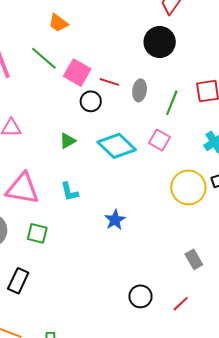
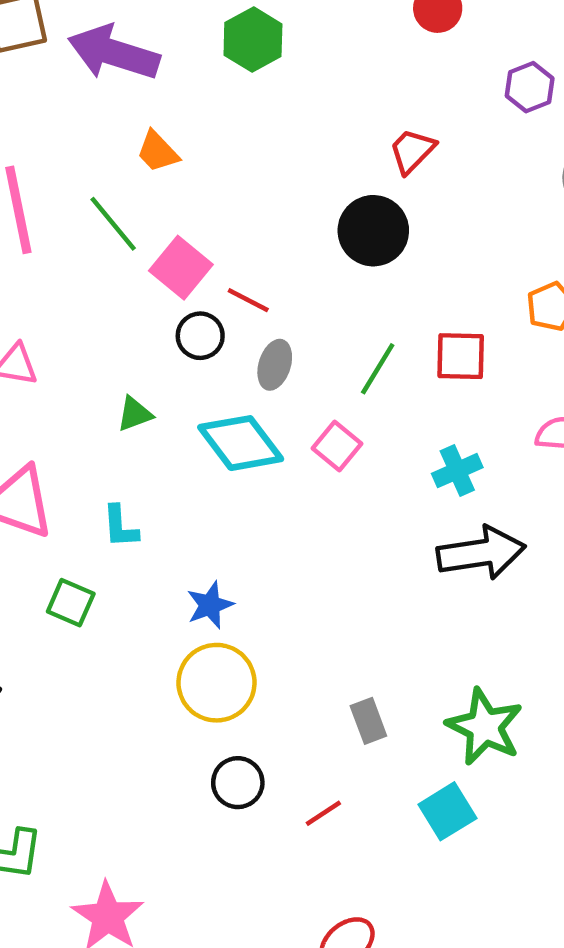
gray ellipse: (140, 90) -> (275, 365), moved
yellow circle: (188, 187) -> (217, 683), moved
green square: (37, 233) -> (71, 603), moved

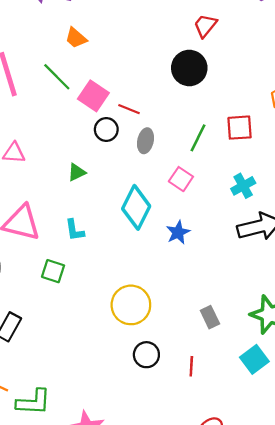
cyan diamond: (241, 443) -> (136, 207), moved, turned 69
blue star: (210, 605) -> (178, 232), moved
red line: (323, 813) -> (191, 366), turned -48

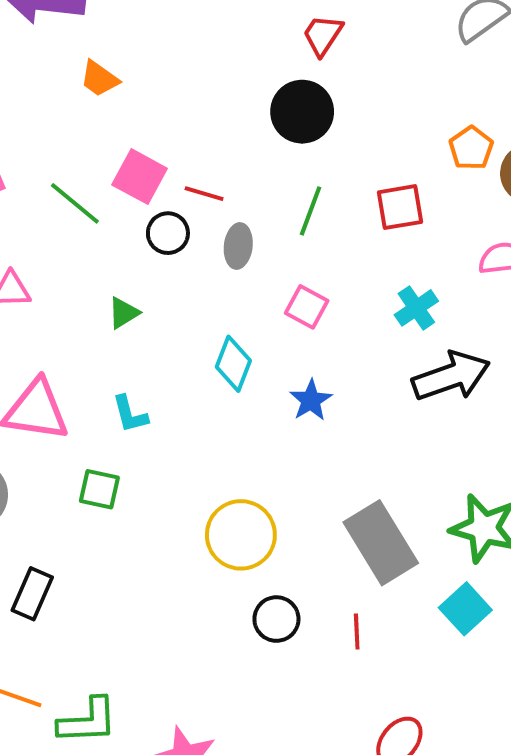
green line: (57, 77) -> (75, 203), moved
green line: (198, 138) -> (310, 211), moved
cyan diamond: (136, 207) -> (233, 364), size x0.7
gray rectangle: (210, 317) -> (381, 543), size x2.0

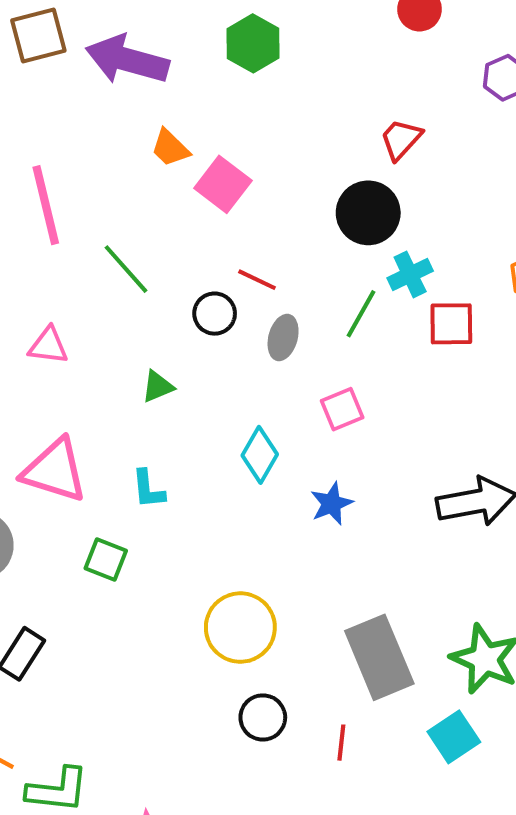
pink square: (140, 177) -> (223, 184), moved
pink square: (307, 307) -> (342, 409), turned 30
cyan cross: (416, 308) -> (410, 274), moved

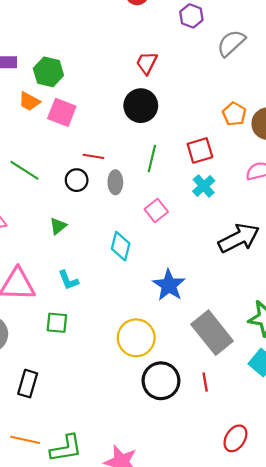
green hexagon: (253, 43) -> (48, 72), moved
cyan cross: (410, 274) -> (204, 186), moved
blue star: (332, 504) -> (169, 285), moved, size x1.4
black circle: (263, 717) -> (161, 381), size x1.5

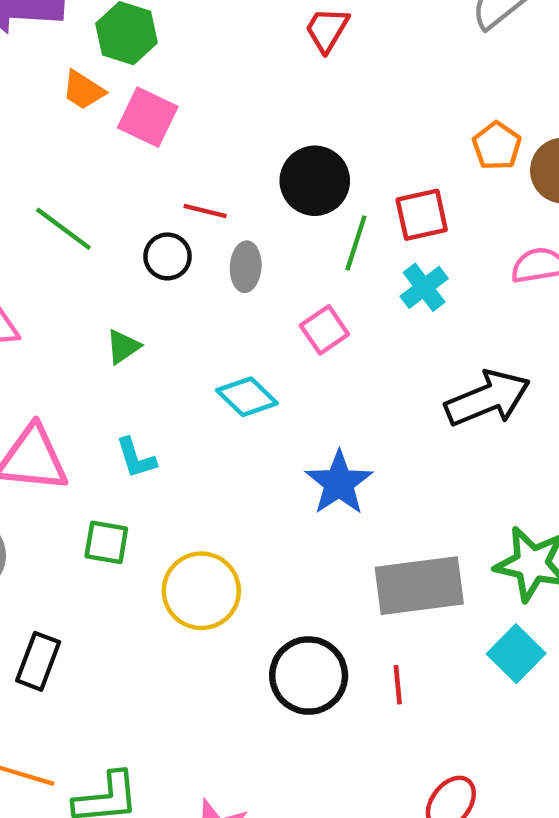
black circle: (141, 106) -> (315, 181), moved
green line: (152, 159) -> (356, 243), moved
cyan diamond: (121, 246) -> (247, 397), turned -64
gray rectangle: (212, 333) -> (419, 586), turned -63
yellow circle: (136, 338) -> (201, 591), moved

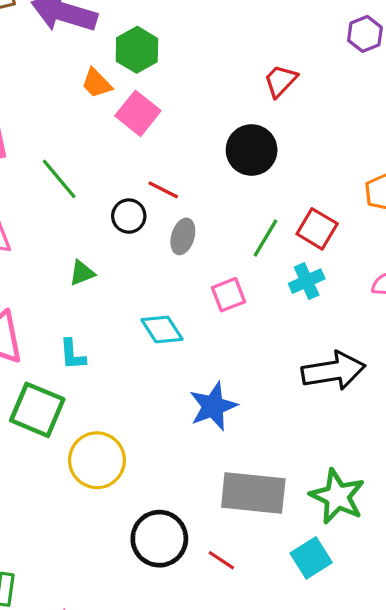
black circle: (315, 181) -> (252, 150), moved
red square: (422, 215) -> (317, 229), turned 30
green square: (106, 542) -> (37, 410), size x1.6
red line: (398, 685) -> (221, 560), turned -64

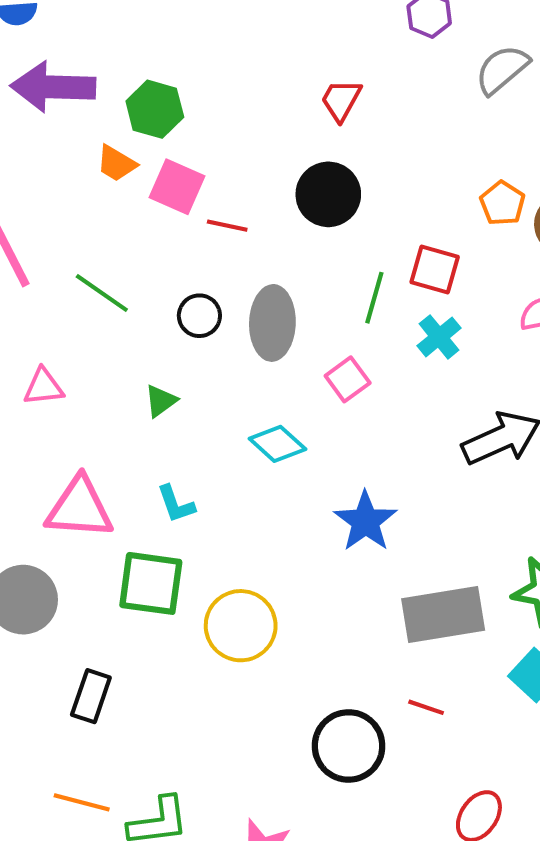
red line: (163, 190) -> (227, 226), moved
gray ellipse: (183, 236) -> (272, 323), size x1.6
black circle: (159, 539) -> (349, 746), moved

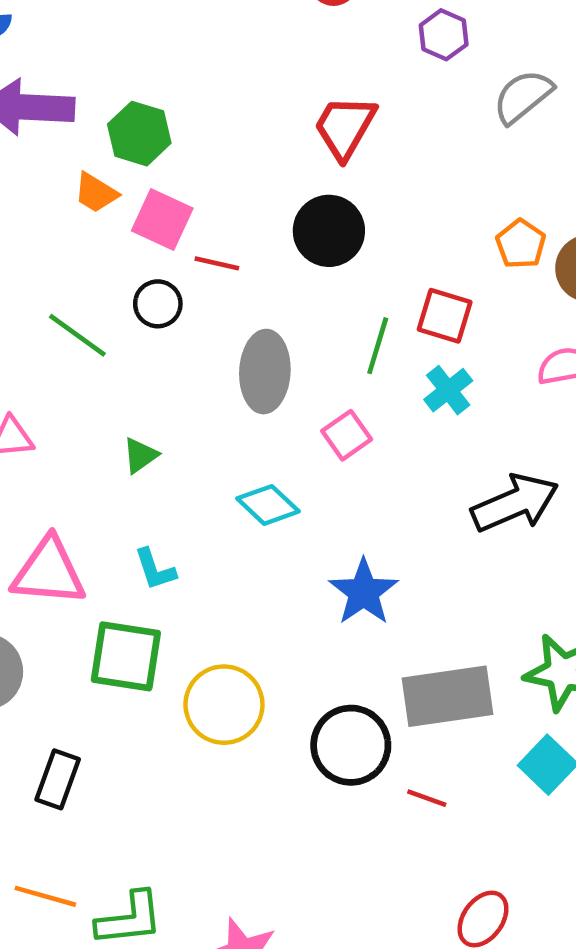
red trapezoid: (341, 100) -> (345, 127), size x1.4
black circle: (199, 316) -> (158, 304), moved
black circle: (349, 746) -> (351, 745), moved

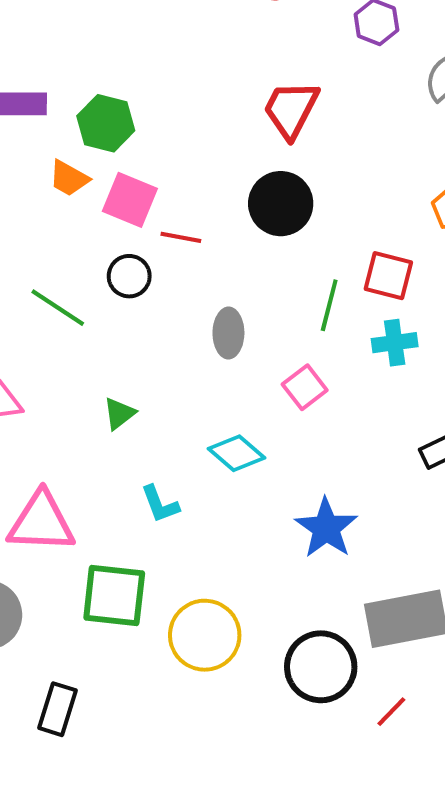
gray ellipse: (265, 372) -> (228, 333), size x0.7
cyan cross: (448, 390) -> (395, 343), turned 33
cyan L-shape: (155, 569) -> (160, 504), moved
red line: (427, 798) -> (391, 712), turned -63

